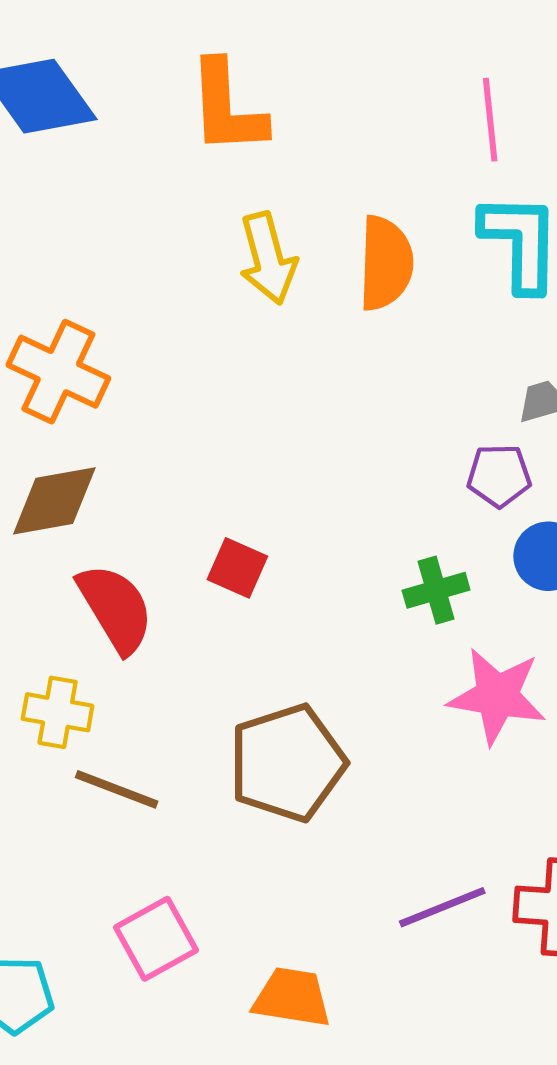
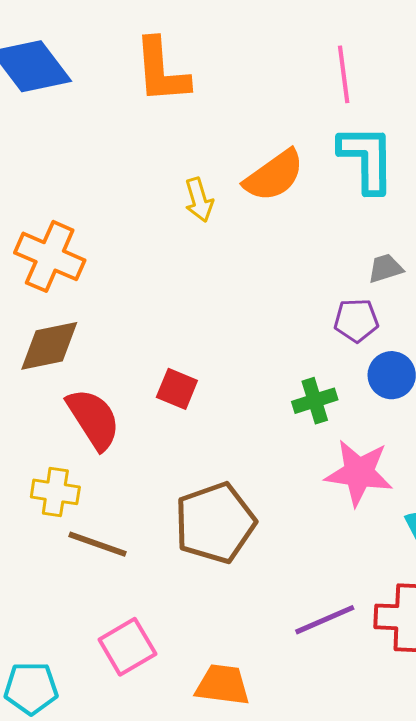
yellow arrow: (268, 258) -> (199, 200), moved, size x0.7
orange semicircle: (386, 263) -> (274, 176), turned 54

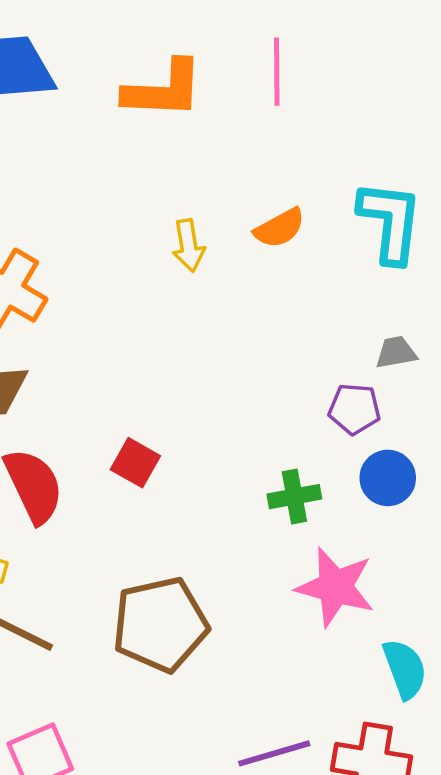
orange L-shape: (161, 71) -> (163, 90), turned -90
pink line: (344, 74) -> (277, 72), moved
orange semicircle: (274, 176) -> (280, 228), size x0.7

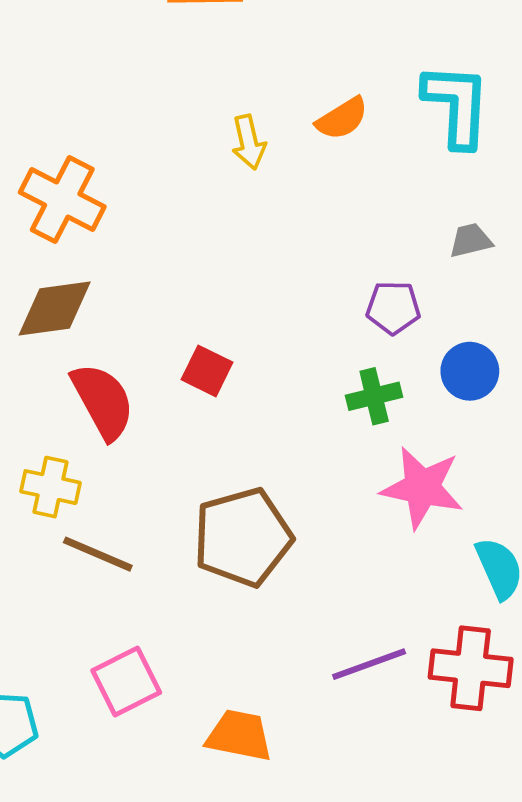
purple pentagon: (354, 409) -> (393, 308), moved

